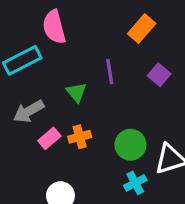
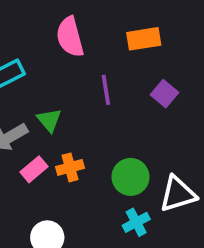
pink semicircle: (54, 27) -> (70, 37), moved
orange rectangle: (142, 29) -> (144, 39), turned 40
green triangle: (76, 92) -> (49, 120), moved

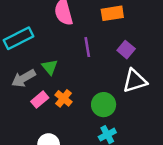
orange cross: (70, 167) -> (64, 98), turned -36
white triangle: (178, 194) -> (135, 81), moved

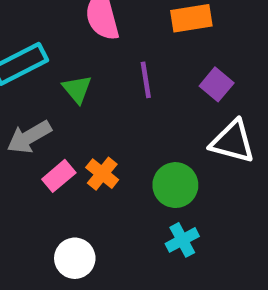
green triangle: (50, 67) -> (77, 89), moved
white triangle: (135, 81) -> (233, 142), turned 32

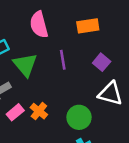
green triangle: (77, 89) -> (25, 65), size x1.5

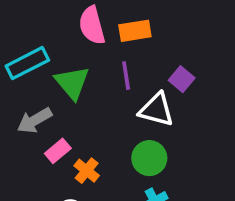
orange rectangle: (88, 26) -> (135, 31), moved
white triangle: (110, 94) -> (157, 110), moved
orange cross: (39, 111) -> (87, 171), moved

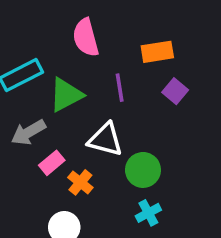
orange rectangle: (135, 31) -> (157, 52), moved
green triangle: (72, 83) -> (66, 95), turned 42
white triangle: (157, 110) -> (105, 140), moved

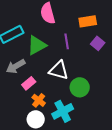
orange cross: (80, 182) -> (39, 100), moved
cyan cross: (148, 213) -> (63, 111), moved, size x1.5

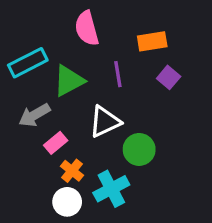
white triangle: (59, 70) -> (105, 122), turned -40

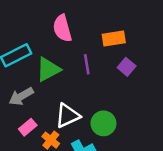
white triangle: (105, 122) -> (67, 116), moved
pink rectangle: (56, 143) -> (28, 127), moved

